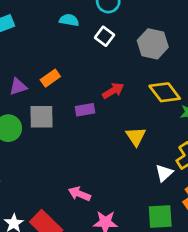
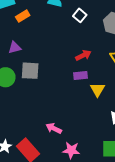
orange rectangle: (50, 78) -> (23, 16), moved
purple rectangle: (85, 110) -> (81, 76), moved

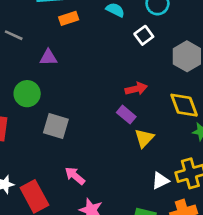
gray square: (30, 71) -> (56, 126), moved
purple rectangle: (81, 76) -> (126, 115), turned 32

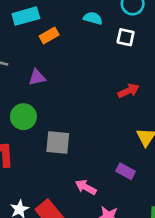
white square: (144, 35) -> (126, 37), turned -30
purple rectangle: (126, 115) -> (126, 171), moved

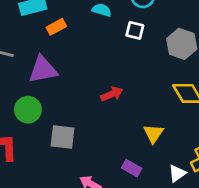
purple triangle: (37, 77) -> (43, 70), size x1.6
red arrow: (128, 91) -> (112, 94), moved

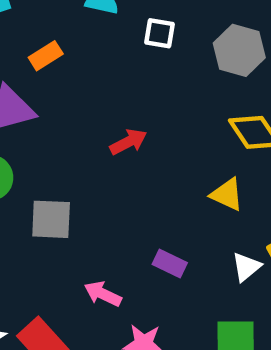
orange rectangle: (56, 27) -> (46, 56), moved
yellow triangle: (153, 134) -> (227, 194), moved, turned -35

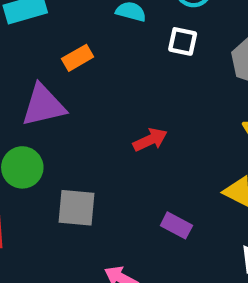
purple rectangle: (170, 263) -> (176, 225), moved

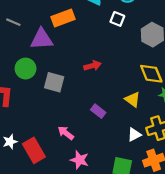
orange rectangle: (78, 58) -> (63, 18), size x1.5
gray square: (77, 208) -> (54, 82), moved

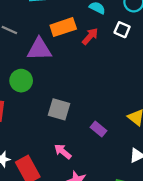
red arrow: (92, 66) -> (90, 36), moved, turned -35
gray square: (54, 82) -> (59, 109), moved

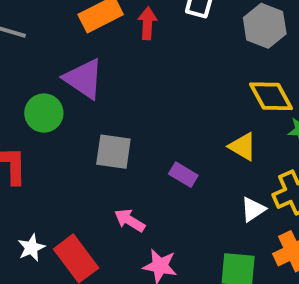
red arrow: (90, 36) -> (147, 23), turned -30
purple triangle: (39, 49) -> (84, 79), moved, turned 44

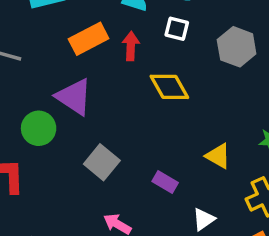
yellow diamond: (271, 96) -> (169, 87), moved
gray square: (113, 152) -> (102, 162), turned 32
white triangle: (253, 209) -> (204, 219), moved

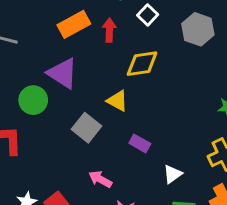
white square: (177, 29) -> (148, 15), turned 30
yellow diamond: (169, 87) -> (142, 64), turned -68
yellow triangle: (218, 156) -> (117, 101), moved

